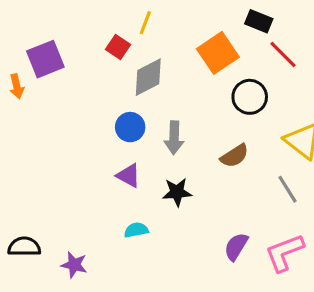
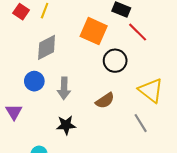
red square: (118, 47) -> (21, 12), moved
orange square: (218, 53) -> (94, 31), turned -32
purple triangle: (129, 176) -> (14, 112), moved, turned 30

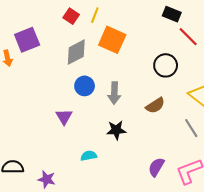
orange square: (94, 31) -> (112, 40), moved
gray diamond: (47, 47) -> (76, 52), moved

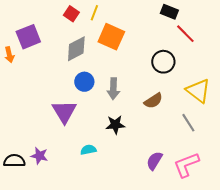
purple triangle: (64, 117) -> (64, 112), size x1.5
purple star: (47, 179) -> (39, 156), moved

